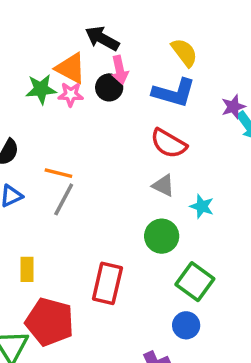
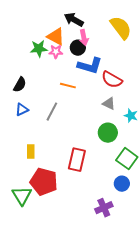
yellow semicircle: (184, 52) -> (121, 28), size x1.4
blue L-shape: (174, 93) -> (90, 66), moved
orange line: (58, 173) -> (68, 86), moved

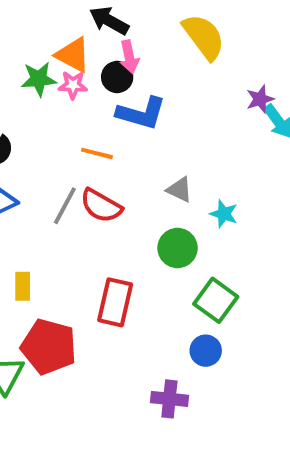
red semicircle: (112, 80) -> (101, 206), moved
purple cross: (104, 208) -> (169, 399), turned 30

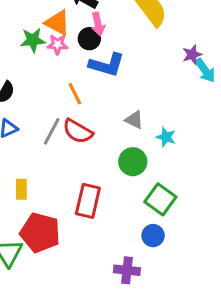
orange line: (97, 153) -> (75, 94), turned 50

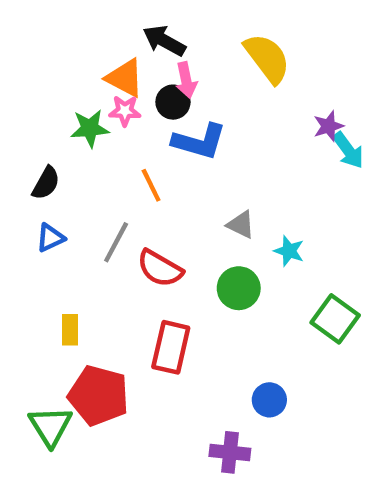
green star: (33, 40) -> (90, 128), moved
red semicircle: (78, 131) -> (160, 268), moved
green square: (160, 199) -> (335, 319), moved

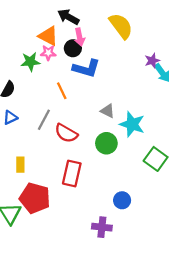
cyan star: (289, 251) -> (132, 124), size x1.6

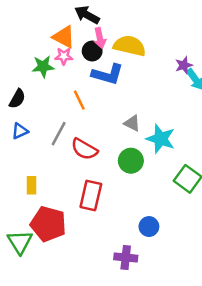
yellow semicircle: (121, 26) -> (130, 46), moved, turned -40

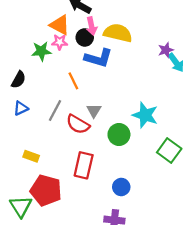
gray triangle: (132, 123) -> (94, 111), moved, turned 35
yellow rectangle: (31, 185) -> (31, 156), turned -70
blue circle: (149, 227) -> (121, 187), moved

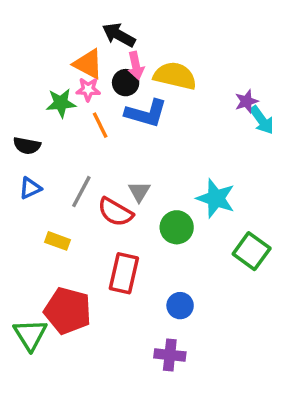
black semicircle: (19, 80) -> (27, 146), turned 72
orange line: (73, 81) -> (100, 125), moved
yellow rectangle: (31, 156) -> (58, 241), moved

